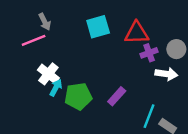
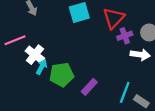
red triangle: (137, 33) -> (114, 18), turned -45
pink line: (34, 40) -> (15, 40), moved
purple rectangle: (117, 96) -> (89, 87), moved

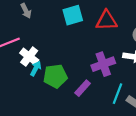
red triangle: (114, 18) -> (107, 21), turned 45
purple cross: (125, 36) -> (103, 64), moved, size x1.5

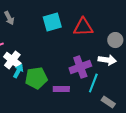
purple rectangle: (83, 88) -> (61, 89), turned 49
cyan line: (117, 94) -> (93, 83), moved

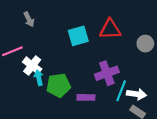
cyan square: (52, 22) -> (78, 36), moved
white arrow: (107, 60) -> (137, 94), moved
cyan arrow: (18, 71) -> (39, 78), turned -40

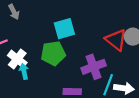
red triangle: (110, 29) -> (116, 40), moved, turned 40
green pentagon: (59, 85) -> (53, 53), moved

